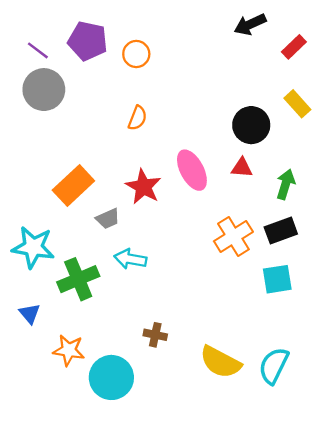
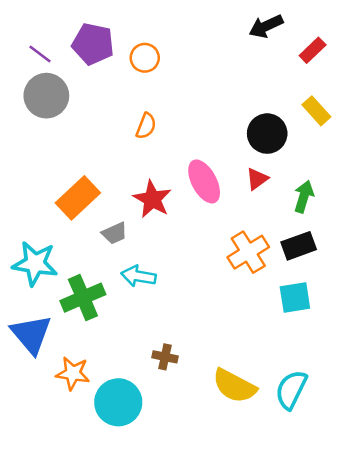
red triangle: (242, 168) -> (257, 179), turned -40
blue triangle: (30, 314) -> (31, 334), size x1.8

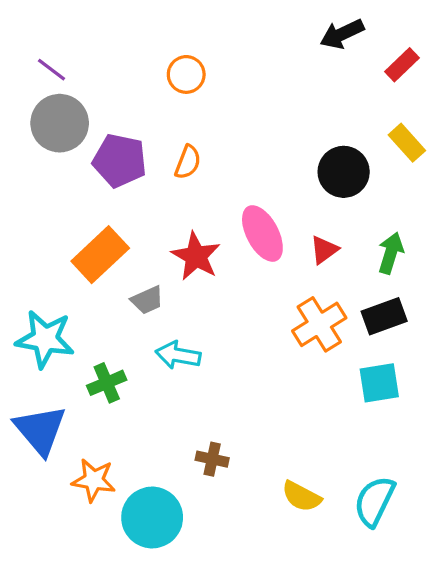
purple pentagon: (93, 44) -> (120, 160), moved
red triangle: (257, 179) -> (324, 250), moved
green cross: (83, 298) -> (107, 383), size x0.7
yellow semicircle: (234, 386) -> (301, 496), size x0.7

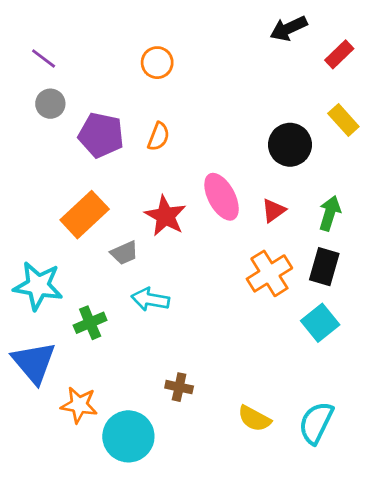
gray circle: (60, 123) -> (50, 104), size x0.6
black rectangle: (384, 316) -> (324, 267), turned -54
cyan square: (379, 383) -> (320, 323), turned -30

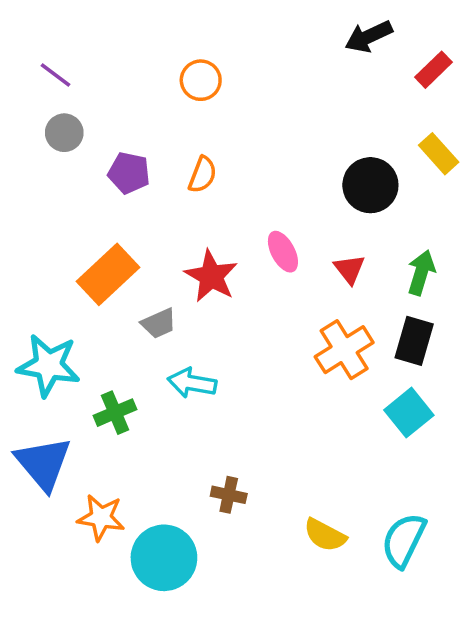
purple pentagon: (101, 135) -> (129, 173), size x0.7
pink ellipse: (222, 197) -> (283, 252), size x0.7
red triangle: (274, 210) -> (349, 269), turned -32

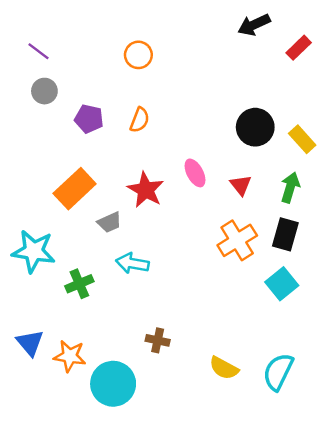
yellow rectangle: (439, 154) -> (302, 139), moved
blue triangle: (43, 463) -> (30, 343), moved, size x0.7

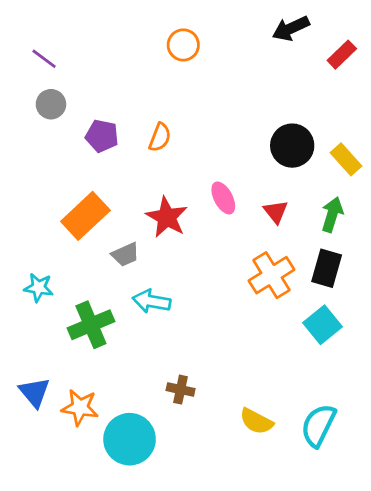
orange circle: (138, 55) -> (183, 45), moved
cyan star: (34, 251) -> (39, 288), size x0.6
green cross: (79, 284) -> (91, 325), size x1.4

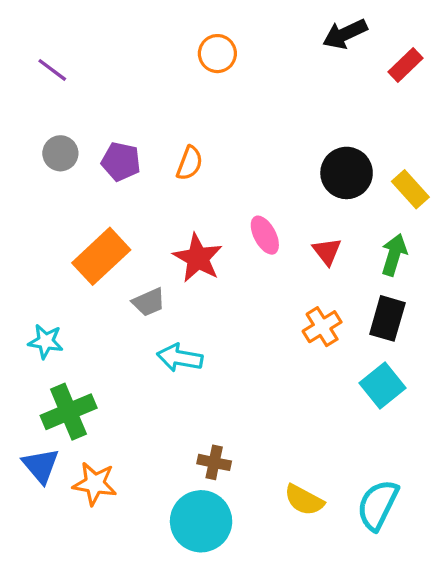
gray circle: (51, 104) -> (60, 153), moved
orange cross: (272, 275) -> (322, 327), size x0.7
green cross: (91, 325) -> (69, 412), moved
cyan circle: (130, 439) -> (201, 521), moved

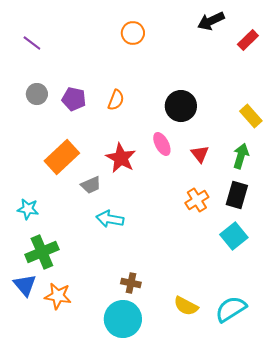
black circle: (347, 173) -> (181, 106), moved
cyan semicircle: (378, 505) -> (231, 309), turned 32

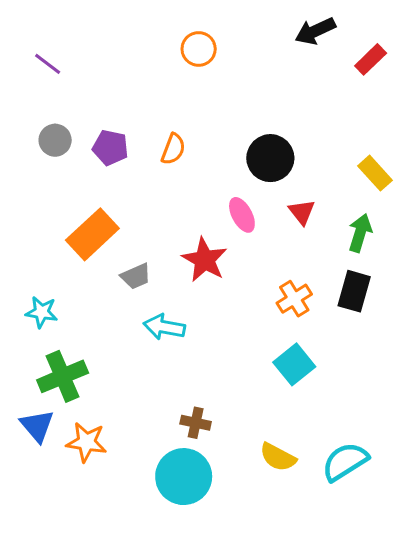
red triangle: (200, 154) -> (302, 212), moved
red star: (121, 158) -> (205, 260), moved
cyan square: (234, 236) -> (294, 364), moved

